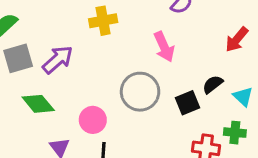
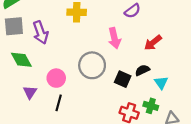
red arrow: (237, 39) -> (153, 43), moved
purple arrow: (58, 60) -> (41, 33), turned 100
black square: (187, 103) -> (123, 79), turned 35

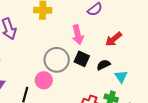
pink circle: (56, 78) -> (44, 80), moved
black square: (123, 79) -> (82, 59), moved

